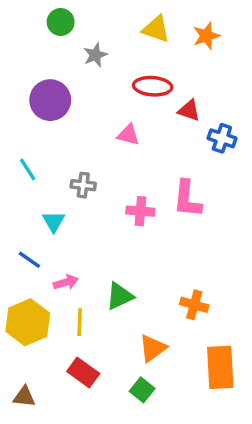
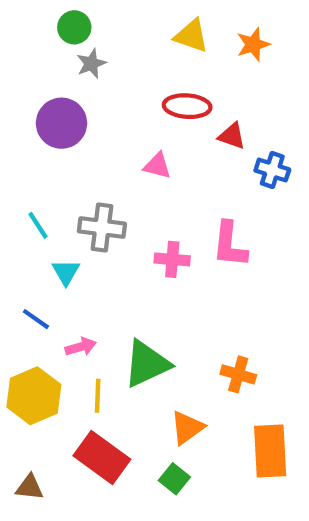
gray star: (95, 55) -> (91, 64), moved
cyan line: (28, 169) -> (38, 225), moved
gray cross: (83, 185) -> (102, 227), size x1.5
green triangle: (120, 296) -> (147, 364), size x1.4
red rectangle: (83, 372) -> (102, 457), size x1.4

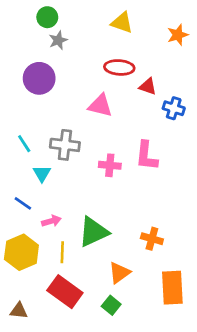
orange star: (253, 44) -> (178, 35), moved
pink triangle: (157, 166) -> (100, 106), size x1.4

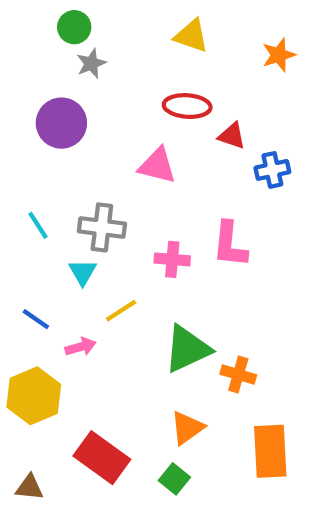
blue cross: (174, 108) -> (272, 170), turned -30
cyan triangle: (42, 173) -> (83, 272), moved
green triangle: (93, 232) -> (187, 349), moved
yellow line: (62, 252) -> (121, 311), moved, turned 55

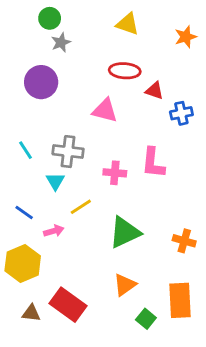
orange cross: (238, 375) -> (184, 241), moved
green square: (174, 479) -> (146, 319), moved
brown triangle: (29, 487) -> (31, 313), moved

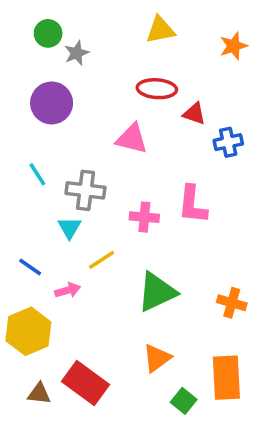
green circle: (50, 18) -> (48, 33), moved
yellow triangle: (128, 24) -> (160, 30), turned -30
cyan line: (26, 150) -> (37, 174), moved

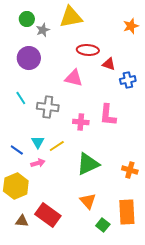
yellow triangle: (160, 30) -> (71, 17), moved, size x1.4
cyan triangle: (69, 228) -> (38, 142), moved
orange triangle: (157, 358) -> (88, 201), turned -36

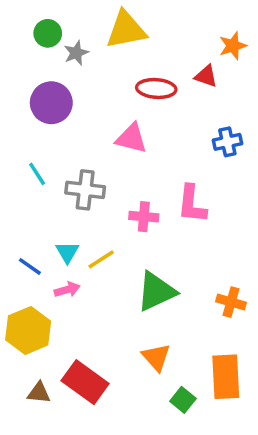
red triangle: (109, 64) -> (206, 76), moved

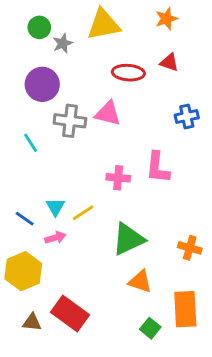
orange star: (233, 46) -> (166, 19), moved
gray cross: (85, 190) -> (70, 121), moved
orange triangle: (156, 357) -> (140, 281), moved, turned -30

